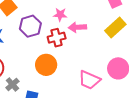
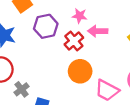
red cross: (57, 38) -> (74, 41), turned -30
orange circle: (46, 65) -> (80, 71), moved

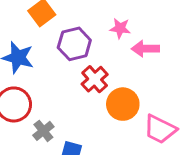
red cross: (74, 41) -> (95, 79), moved

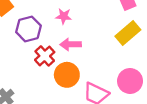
pink arrow: (145, 49) -> (71, 44), moved

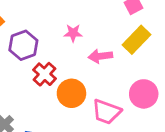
pink star: (64, 16) -> (73, 33), moved
pink arrow: (71, 44) -> (100, 56), moved

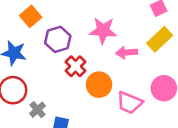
pink star: (73, 33) -> (103, 31), size x1.6

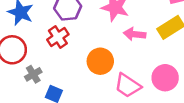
red cross: (76, 66) -> (58, 37), moved

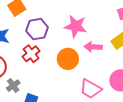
orange circle: (100, 61) -> (68, 59), moved

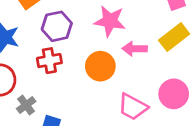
red cross: (31, 54) -> (49, 61), turned 30

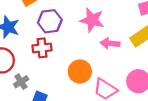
orange circle: (100, 66) -> (80, 72), moved

